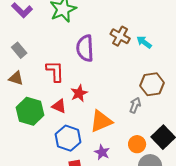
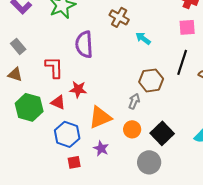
brown cross: (120, 36) -> (119, 17), moved
red star: (79, 93) -> (78, 89), turned 30
orange circle: (137, 144) -> (132, 129), moved

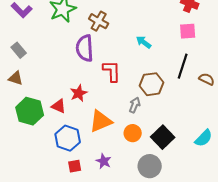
brown cross: (119, 17) -> (99, 21), moved
red L-shape: (54, 67) -> (112, 71), moved
red star: (78, 89) -> (79, 93), turned -30
purple star: (101, 148) -> (104, 161), moved

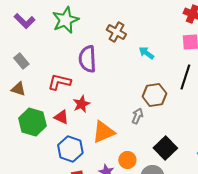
brown cross: (99, 21) -> (116, 32), moved
red L-shape: (112, 71) -> (59, 82), moved, turned -75
orange circle: (133, 133) -> (127, 160), moved

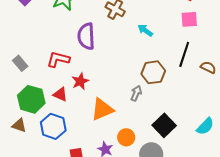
gray rectangle: (21, 61) -> (20, 63), moved
brown triangle: (18, 89) -> (19, 125), moved
blue hexagon: (70, 149) -> (53, 126), moved

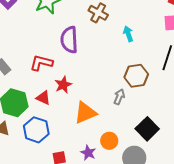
cyan arrow: (145, 30) -> (128, 34), turned 35

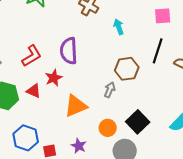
purple semicircle: (69, 40) -> (69, 51), moved
red L-shape: (41, 63) -> (32, 56), turned 135
blue hexagon: (36, 130) -> (26, 138), moved
orange circle: (109, 141) -> (108, 128), moved

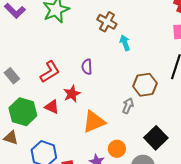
cyan arrow: (119, 27) -> (125, 43), moved
purple semicircle: (69, 51) -> (87, 67), size x0.6
orange circle: (108, 128) -> (117, 149), moved

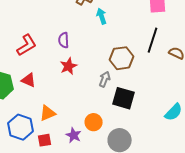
red star: (72, 94) -> (69, 66), moved
orange triangle: (94, 122) -> (48, 113), moved, size x0.7
black square: (156, 138) -> (124, 98), moved, turned -30

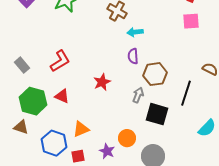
cyan arrow: (102, 16) -> (135, 32), turned -77
purple semicircle: (64, 40) -> (133, 56), moved
black line: (153, 40) -> (186, 93), moved

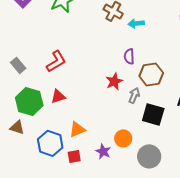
cyan arrow: (135, 32) -> (136, 23), moved
red star: (102, 82) -> (114, 81), moved
red triangle: (62, 96) -> (58, 96), turned -42

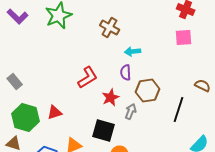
cyan arrow: (136, 23) -> (133, 52), moved
red L-shape: (56, 61) -> (88, 78), moved
black square: (153, 114) -> (104, 130), moved

